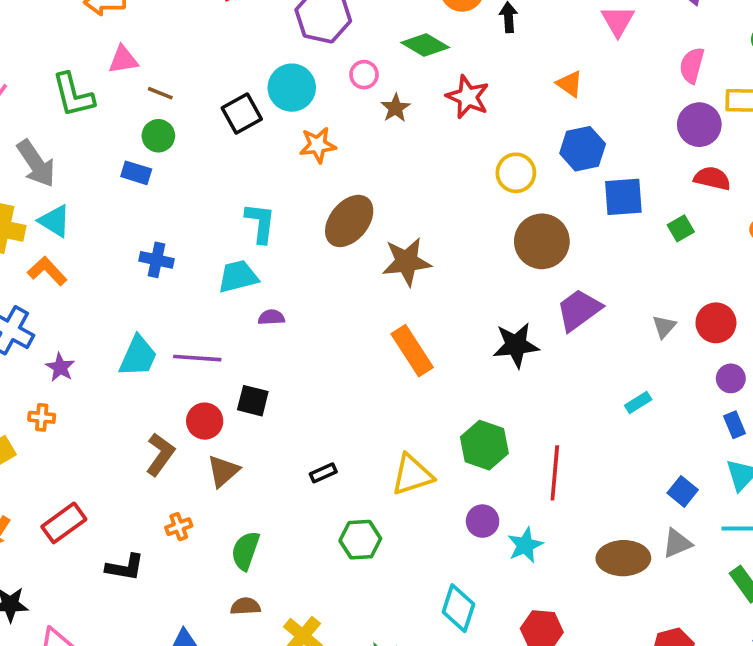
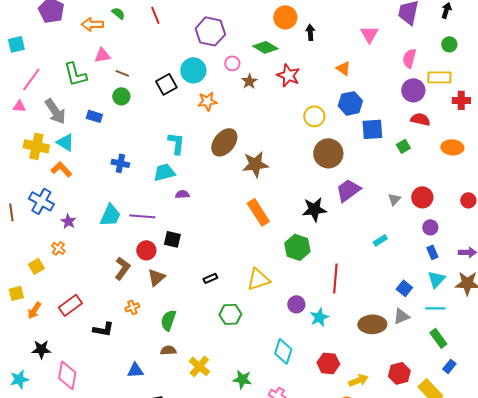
blue rectangle: (136, 173) -> (94, 116), moved
orange cross: (42, 417) -> (58, 248), turned 32
green hexagon: (484, 445) -> (297, 247), moved

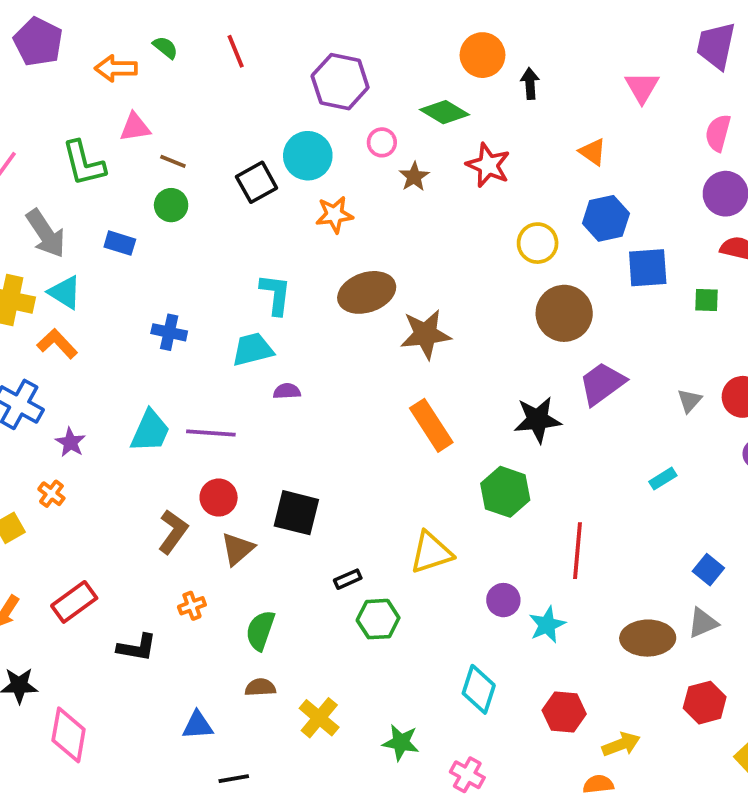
brown ellipse: (224, 142) -> (367, 292), turned 32
green square: (403, 146) -> (707, 300), turned 32
black square: (172, 239) -> (296, 513), moved, size x1.4
black rectangle: (210, 278) -> (348, 579), moved
red hexagon: (399, 373) -> (705, 703), moved

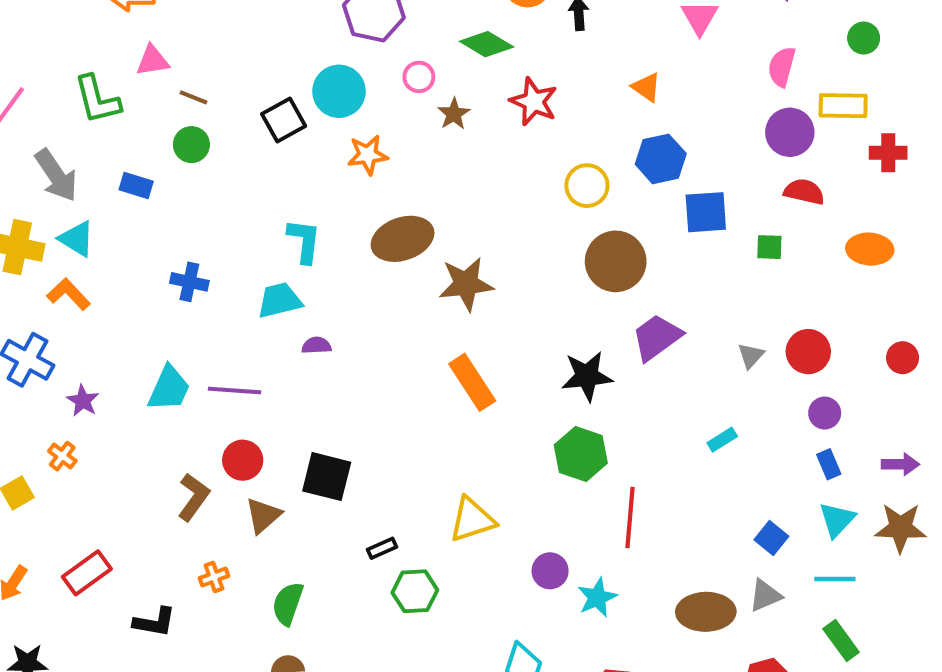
green hexagon: (505, 492) -> (581, 454), moved

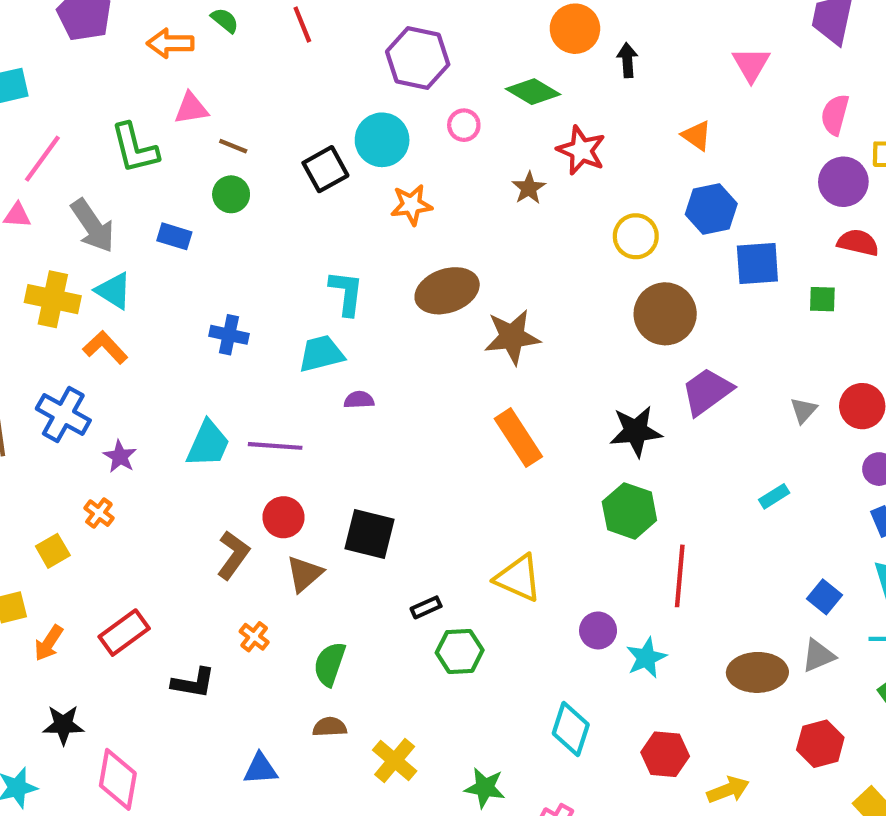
brown star: (454, 114) -> (529, 188), moved
yellow triangle: (472, 520) -> (518, 578), turned 42
orange cross: (214, 577) -> (254, 637), turned -32

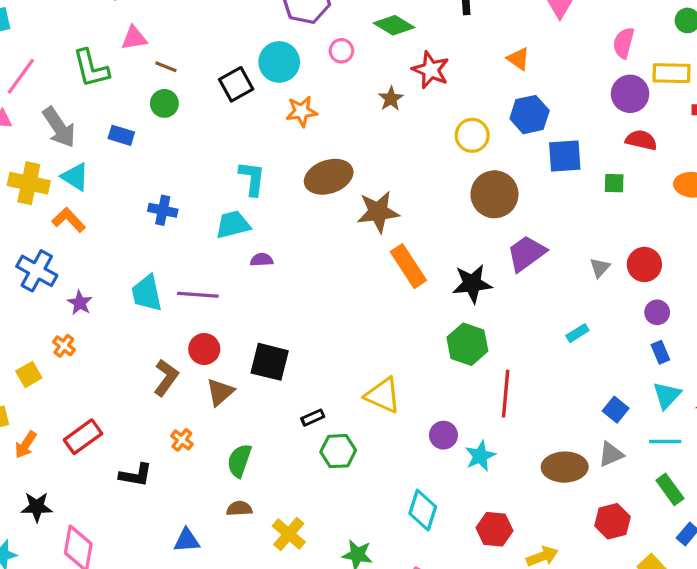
orange rectangle: (518, 438) -> (408, 266), moved
cyan trapezoid: (208, 444) -> (147, 293), turned 144

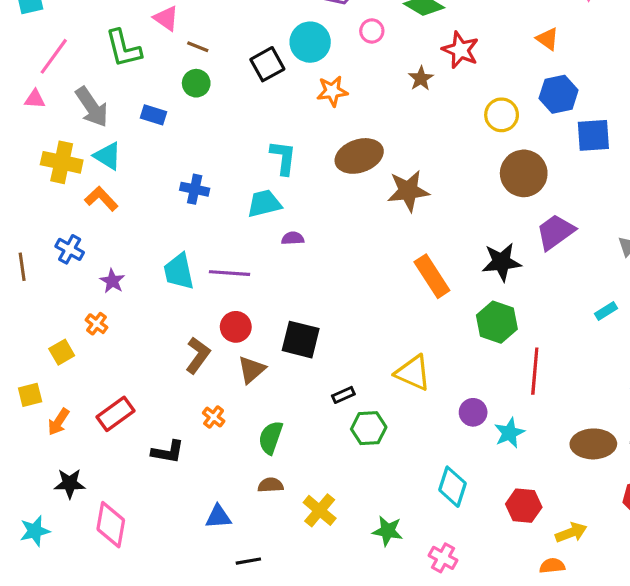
pink triangle: (134, 38) -> (166, 18), turned 44
orange rectangle: (408, 266) -> (432, 276), moved
blue cross: (37, 271) -> (70, 249), size x0.7

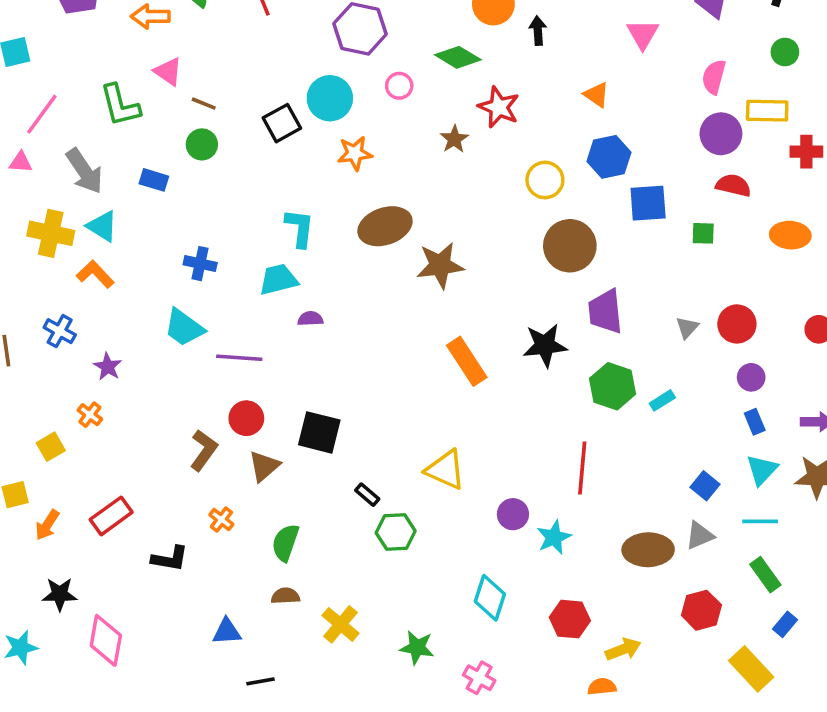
purple trapezoid: (555, 232) -> (605, 312), turned -60
cyan trapezoid: (179, 271) -> (184, 328), moved, turned -42
green hexagon: (497, 322) -> (613, 386), moved
black rectangle: (343, 395) -> (367, 495), turned 65

